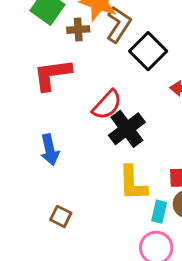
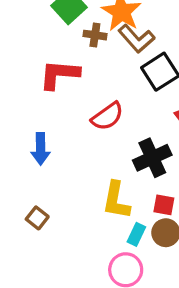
brown L-shape: (119, 24) -> (136, 39), turned 93
black cross: (127, 129) -> (152, 158), moved

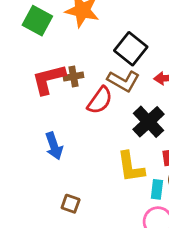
brown cross: (95, 35) -> (73, 77), moved
brown L-shape: (136, 39) -> (123, 81), moved

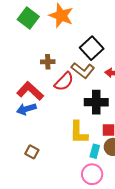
red L-shape: (49, 79) -> (30, 91), moved, turned 48
black cross: (149, 122) -> (96, 102), turned 35
blue arrow: (54, 146) -> (26, 109), turned 84

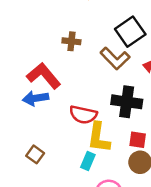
red semicircle: (64, 82) -> (83, 115), moved, turned 50
cyan rectangle: (95, 151) -> (88, 161), moved

